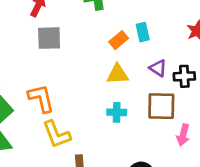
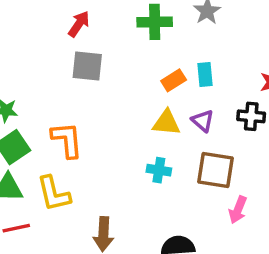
purple triangle: (158, 68) -> (203, 121), moved
black cross: (184, 76) -> (251, 116), moved
yellow L-shape: (56, 134) -> (54, 194), moved

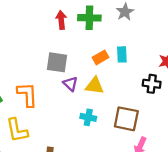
red arrow: (79, 24) -> (61, 20), moved, turned -42
gray square: (87, 66) -> (57, 62), moved
purple triangle: (203, 121) -> (70, 84), moved

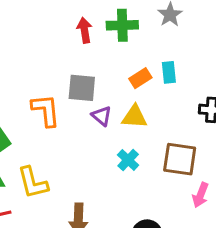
orange L-shape: (27, 95) -> (46, 110), moved
cyan cross: (88, 117) -> (128, 160), turned 35

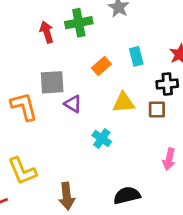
cyan rectangle: (169, 72) -> (136, 56), moved
yellow triangle: (134, 117) -> (124, 103), moved
brown square: (180, 159) -> (157, 109), moved, size x0.6

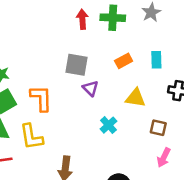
orange L-shape: (24, 106) -> (41, 98), moved
brown square: (157, 109) -> (158, 128), moved

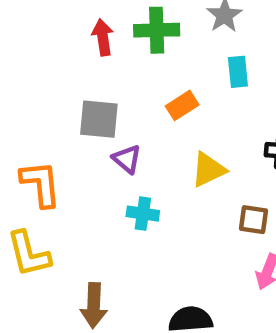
cyan rectangle: (156, 60) -> (238, 72), moved
yellow triangle: (135, 98) -> (208, 170), turned -30
cyan cross: (108, 125) -> (143, 214), moved, turned -35

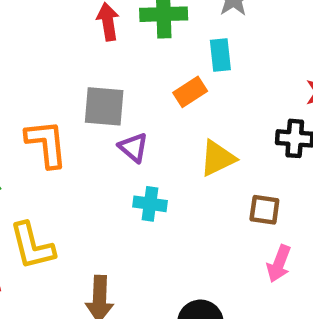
cyan rectangle: (238, 72) -> (220, 55), moved
orange L-shape: (41, 184) -> (46, 144), moved

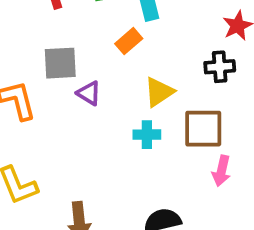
cyan cross: (150, 204) -> (147, 135), moved
brown square: (264, 210) -> (203, 129), size x1.6

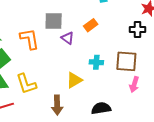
orange rectangle: (129, 41) -> (91, 25), moved
yellow triangle: (159, 92) -> (74, 80), moved

